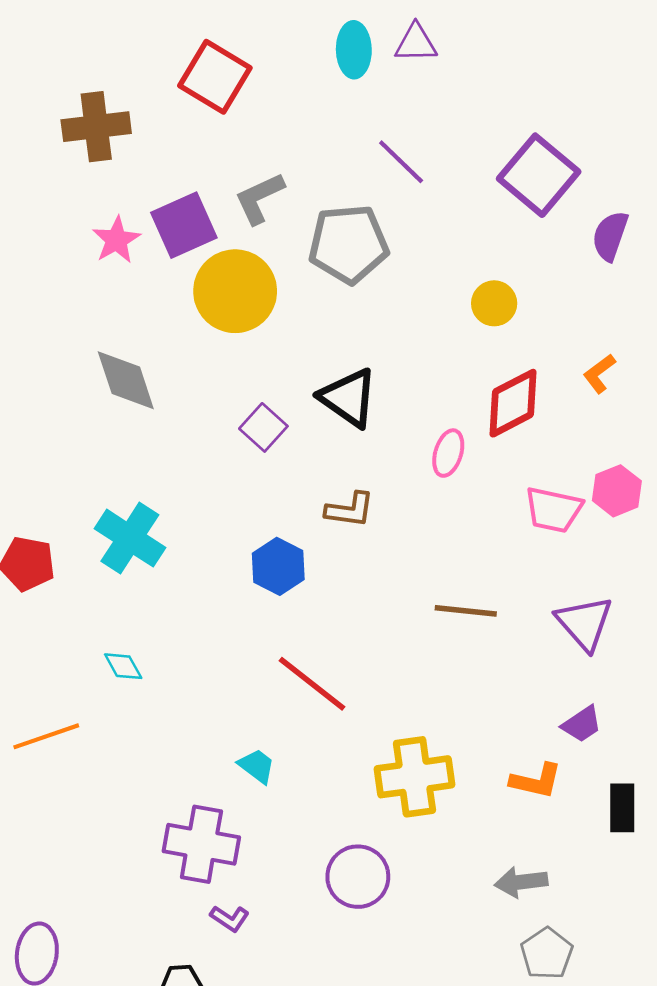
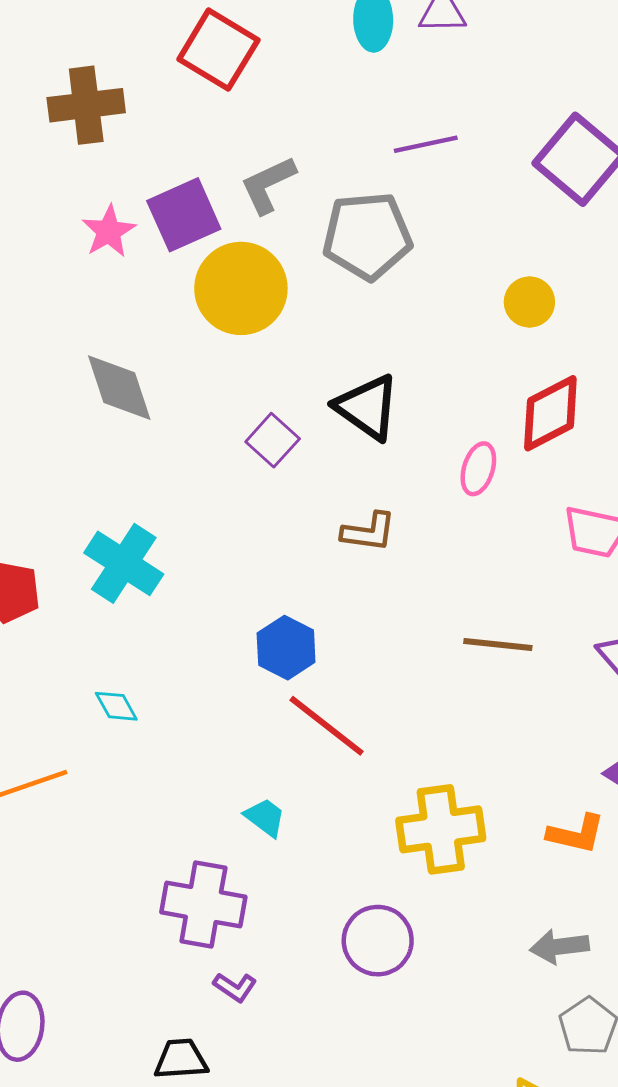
purple line: (401, 162) -> (426, 144), turned -56
blue hexagon: (278, 566) -> (286, 648), moved

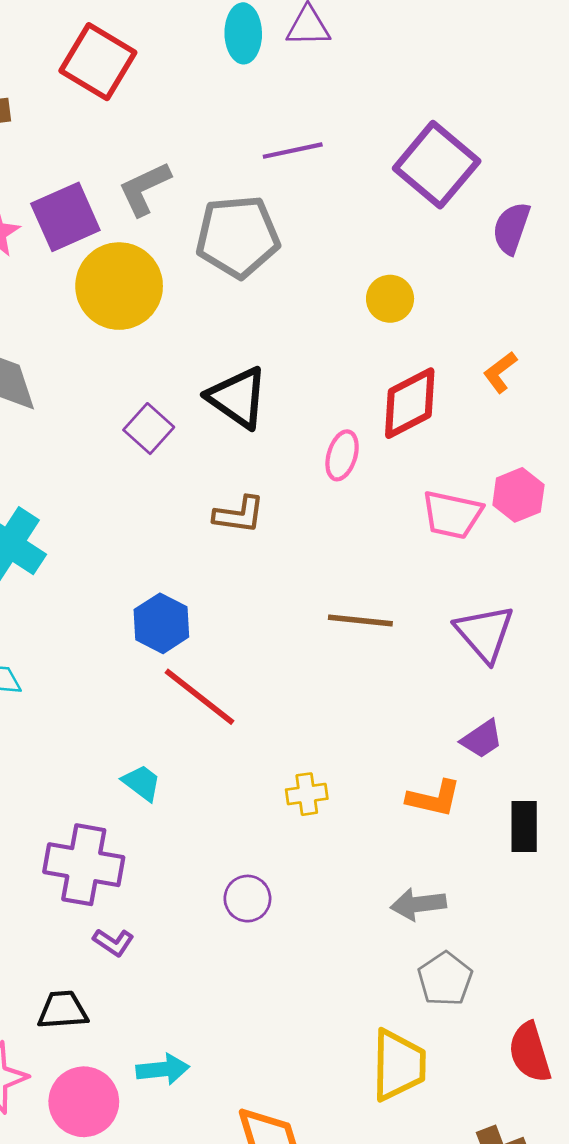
yellow cross: (441, 829) -> (307, 794), size x0.5
purple circle: (378, 941) -> (247, 899), size x0.7

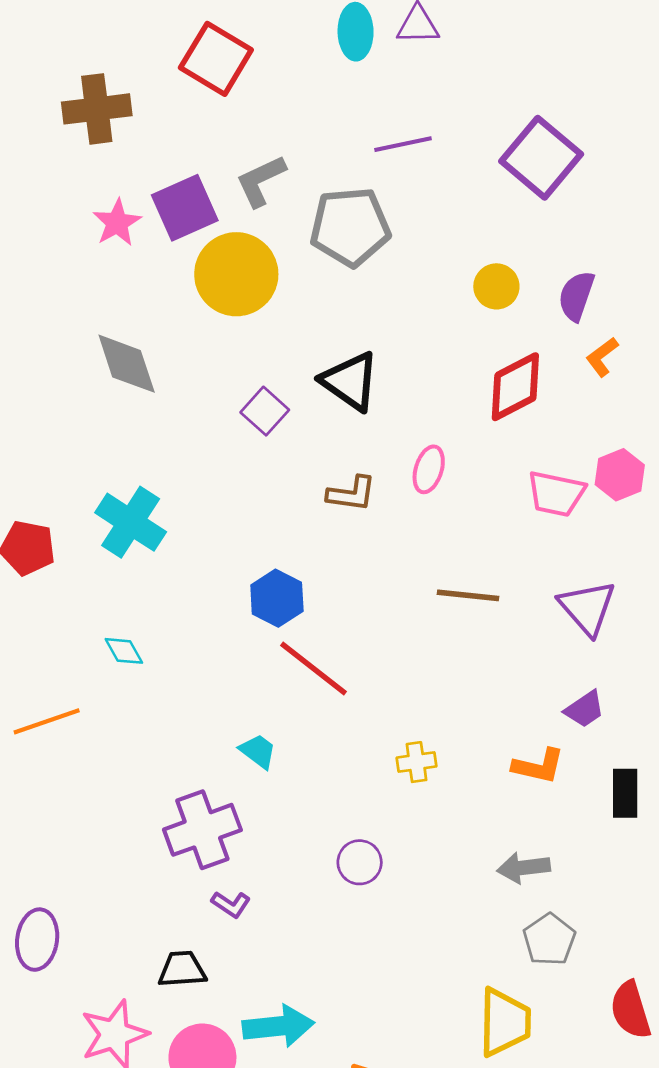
purple semicircle: (511, 228) -> (576, 296), moved
pink ellipse: (342, 455) -> (429, 469), moved
purple cross: (84, 865) -> (202, 830), turned -30
cyan arrow: (163, 1069) -> (278, 1026), size x1.4

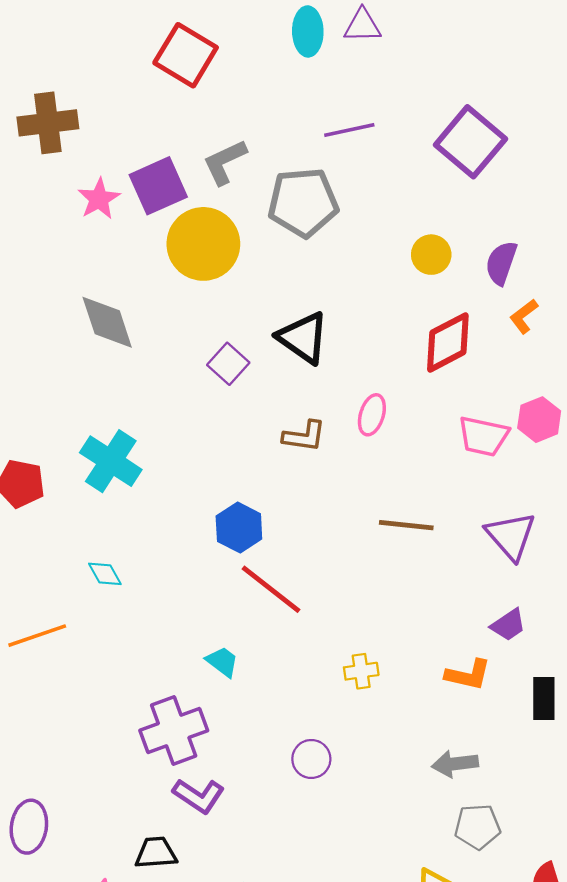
brown cross: (97, 109) -> (48, 123), moved
purple L-shape: (231, 904) -> (199, 796), size x1.5
gray pentagon: (549, 940) -> (478, 827), turned 30

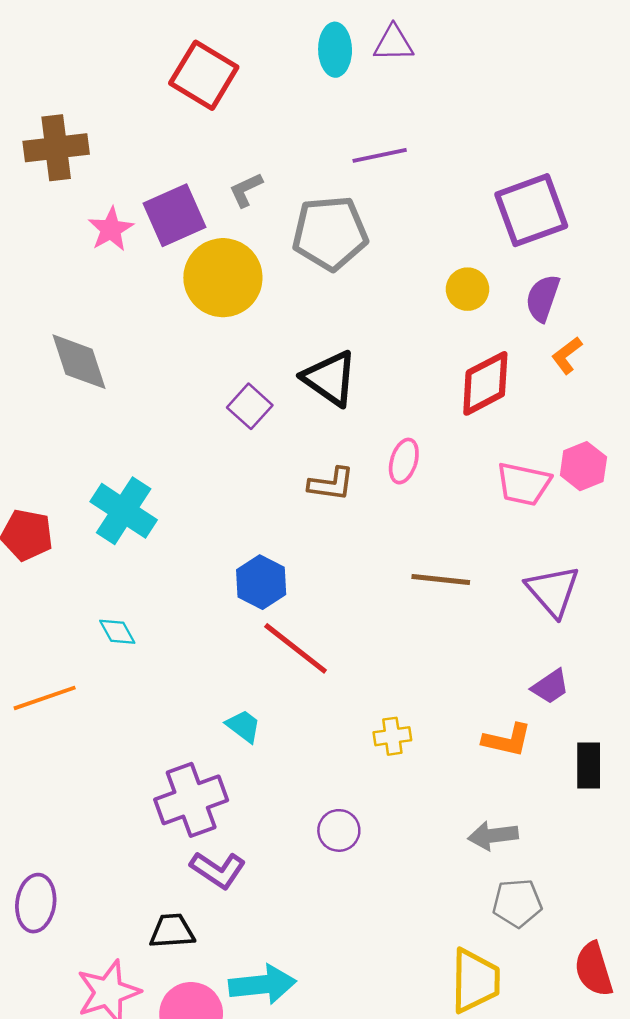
purple square: (470, 142) -> (531, 210), moved, turned 30
gray L-shape: (225, 162) -> (246, 190), size x0.7
gray diamond: (107, 322) -> (79, 362), moved

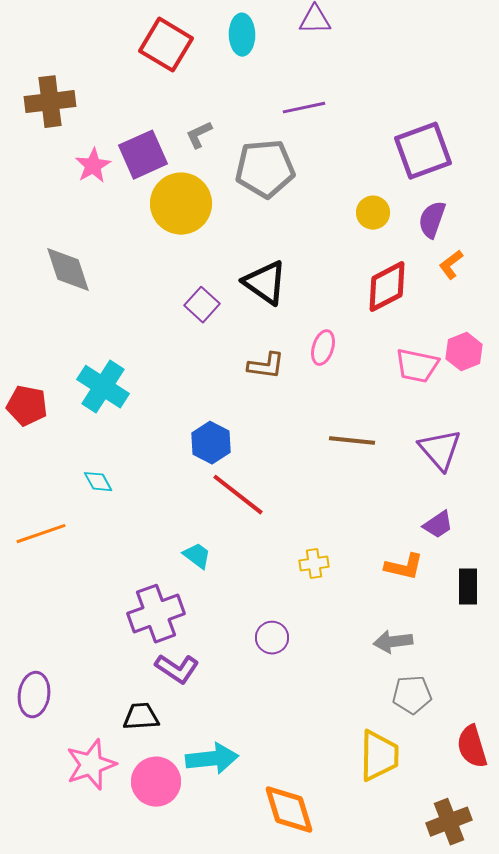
cyan ellipse: (335, 50) -> (242, 35), moved

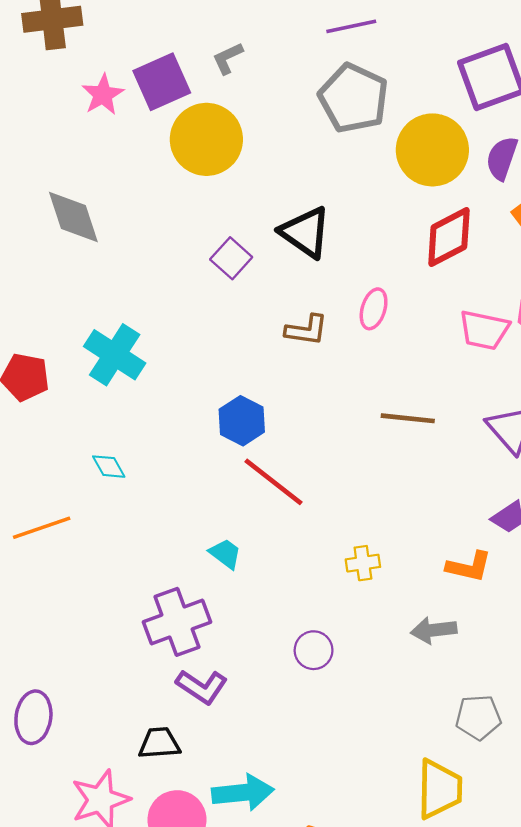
gray pentagon: (265, 169) -> (354, 98), moved, turned 30
yellow circle: (373, 213) -> (432, 150), size x1.8
gray arrow: (393, 642) -> (434, 630), moved

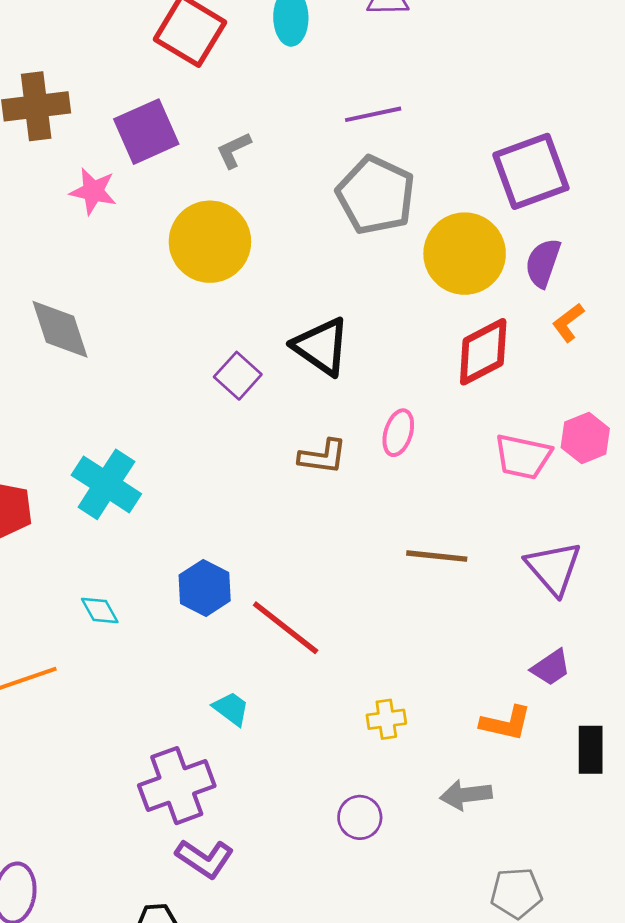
purple square: (162, 82) -> (146, 132), moved
pink star: (103, 95) -> (93, 191), turned -30
blue hexagon: (242, 421) -> (205, 588), moved
purple circle: (314, 650) -> (360, 817), moved

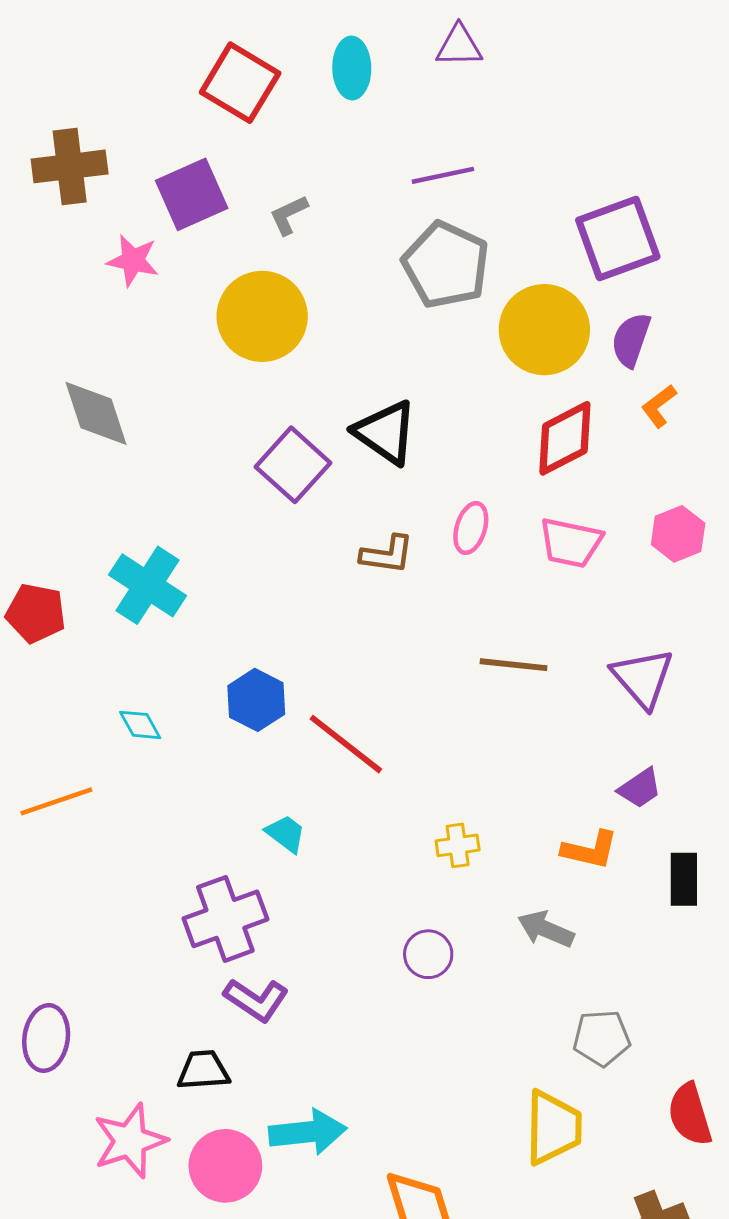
purple square: (238, 376) -> (293, 465), size x1.4
pink trapezoid: (523, 457) -> (571, 543), moved
gray arrow: (466, 795) -> (546, 929), turned 30

